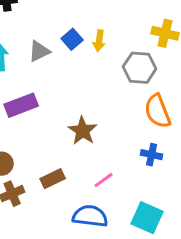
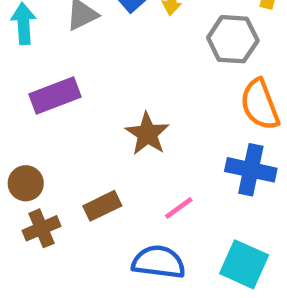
blue cross: (152, 155) -> (251, 170), size x1.5

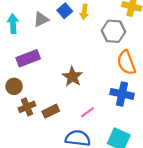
brown circle: (26, 183) -> (14, 86), moved
brown cross: (41, 228) -> (27, 107), moved

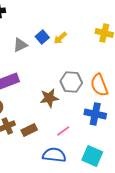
yellow arrow: (84, 12) -> (60, 38), turned 40
gray hexagon: (113, 31) -> (71, 82), moved
brown star: (72, 77) -> (49, 98), turned 30

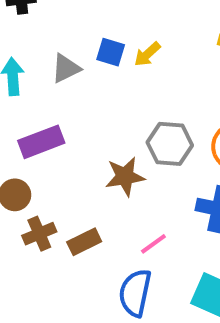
blue square: (42, 37) -> (111, 52), turned -32
blue semicircle: (54, 155) -> (135, 293), turned -85

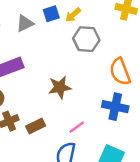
blue square: (111, 52) -> (51, 14), turned -35
gray hexagon: (170, 144) -> (86, 39), moved

